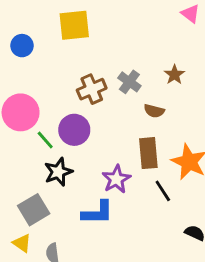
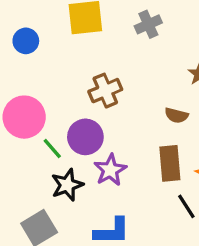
gray cross: (129, 82) -> (148, 24), moved, turned 30
purple star: (116, 179) -> (110, 170), moved

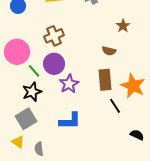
brown cross: (105, 91) -> (54, 36), moved
black star: (67, 185) -> (32, 92), moved

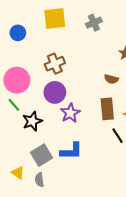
green line: (34, 71) -> (14, 105), moved
gray square: (26, 119) -> (41, 155), moved

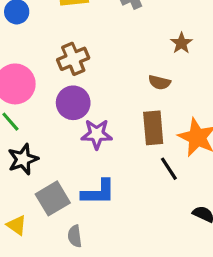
purple star: (70, 113) -> (97, 134), turned 30
black star: (32, 121) -> (23, 159), moved
gray semicircle: (39, 180) -> (75, 236), moved

